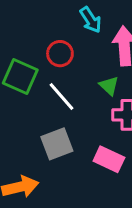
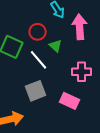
green triangle: (109, 86) -> (56, 46), moved

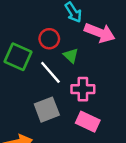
pink arrow: (80, 27) -> (100, 33), turned 115
pink cross: (82, 72) -> (83, 89), moved

